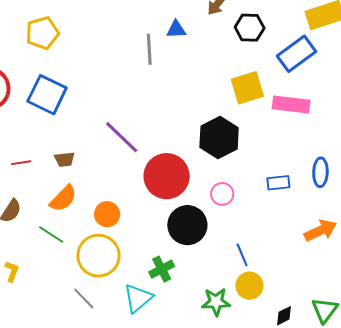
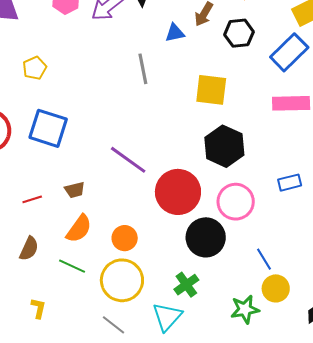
blue triangle: (176, 29) -> (175, 33), moved
yellow pentagon: (42, 33) -> (35, 68), size x0.7
yellow square: (247, 88) -> (211, 90), moved, turned 32
pink circle: (222, 194) -> (236, 202), size x1.6

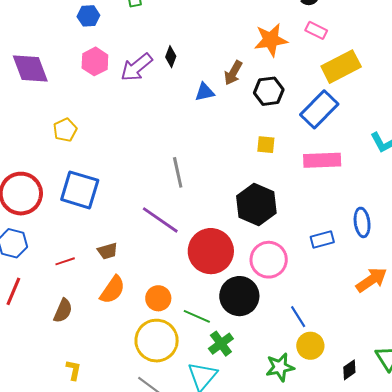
gray line: (143, 69) -> (178, 172), moved
yellow square: (211, 90) -> (266, 145), moved, size x0.6
green line: (72, 266) -> (197, 316), moved

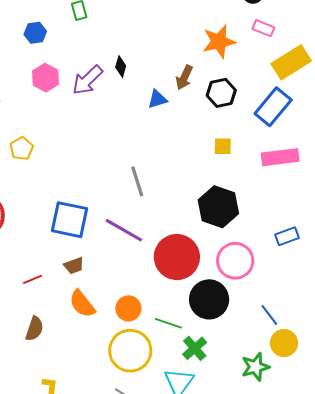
blue square: (80, 190) -> (70, 220), moved
orange semicircle: (112, 290) -> (82, 304), turned 112

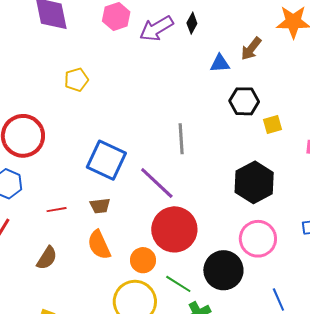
black hexagon: (221, 93) -> (244, 101), moved
yellow square: (223, 146) -> (273, 125), turned -30
red circle: (177, 257) -> (174, 229), moved

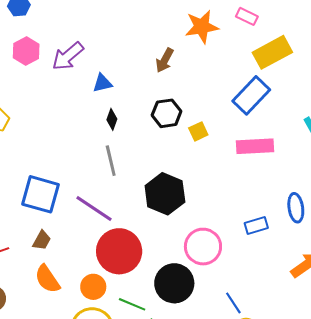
black diamond: (192, 23) -> (112, 119), moved
blue triangle: (220, 63) -> (102, 83), moved
black hexagon: (254, 182) -> (165, 194), moved
brown trapezoid: (100, 206) -> (42, 240), turned -45

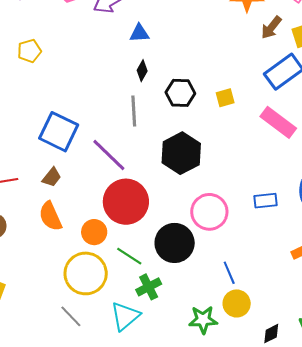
brown arrow: (165, 60) -> (271, 27), moved
black hexagon: (167, 113) -> (180, 93), moved
pink rectangle: (255, 146) -> (278, 122), turned 30

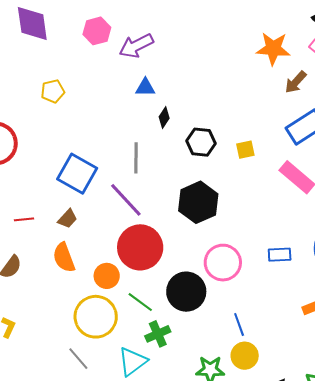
blue triangle: (139, 33) -> (145, 87), moved
gray line: (134, 111) -> (136, 158), moved

